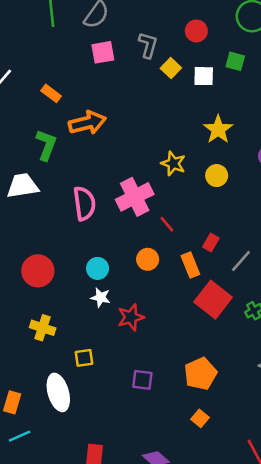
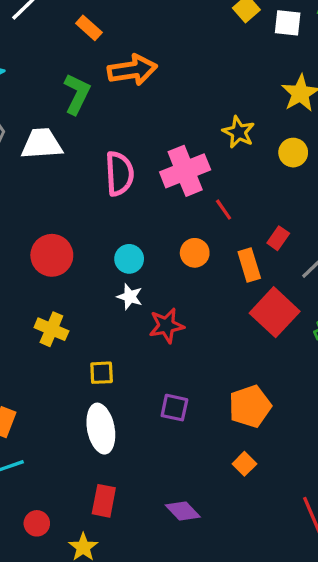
white ellipse: (58, 392) -> (101, 429), moved

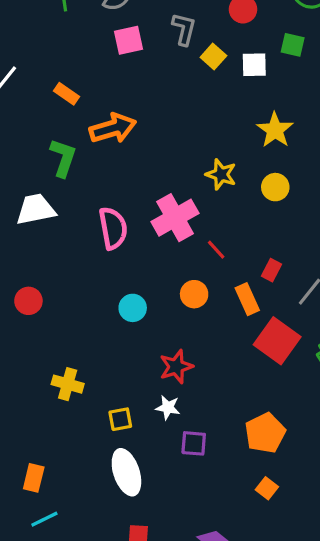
red circle: (52, 255) -> (28, 301), moved, size x0.7
white star: (130, 297) -> (168, 407), moved

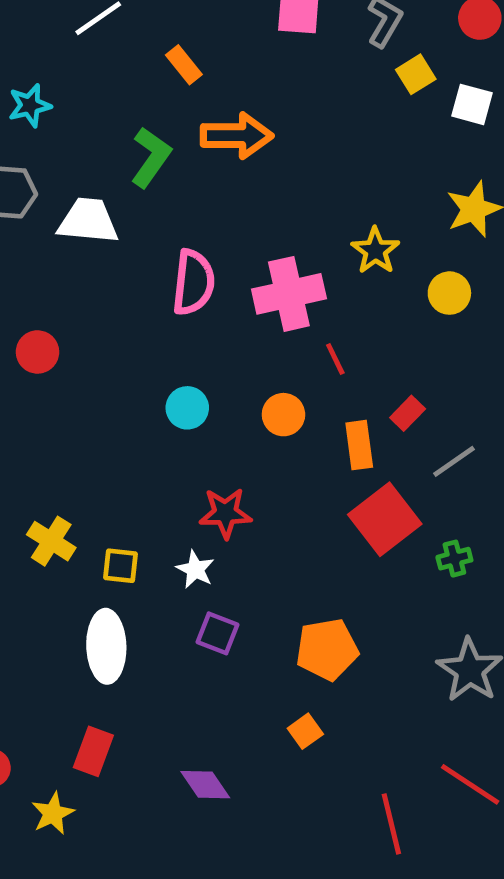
yellow cross: (68, 384) -> (51, 541), moved

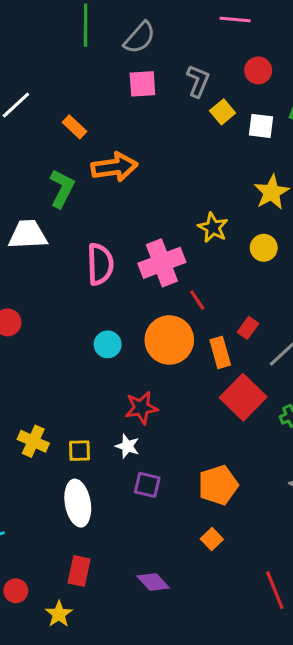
orange circle: (283, 415) -> (169, 340), size x1.8

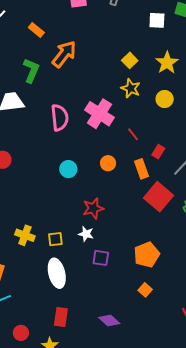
yellow square: (223, 112) -> (130, 60), moved
orange arrow: (114, 167) -> (64, 54), turned -40
pink cross: (162, 263) -> (99, 114), turned -32
red line: (197, 300) -> (133, 134), moved
orange circle: (169, 340) -> (108, 163), size x0.5

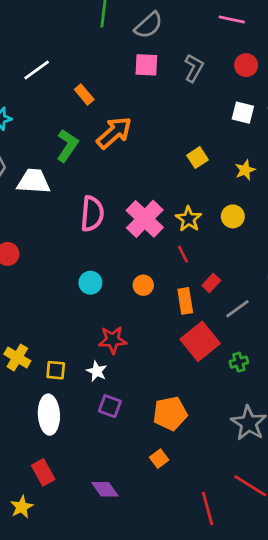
yellow star: (167, 63) -> (245, 170), size x0.7
yellow star: (131, 88) -> (189, 219), moved
red rectangle: (61, 317) -> (43, 472), turned -48

